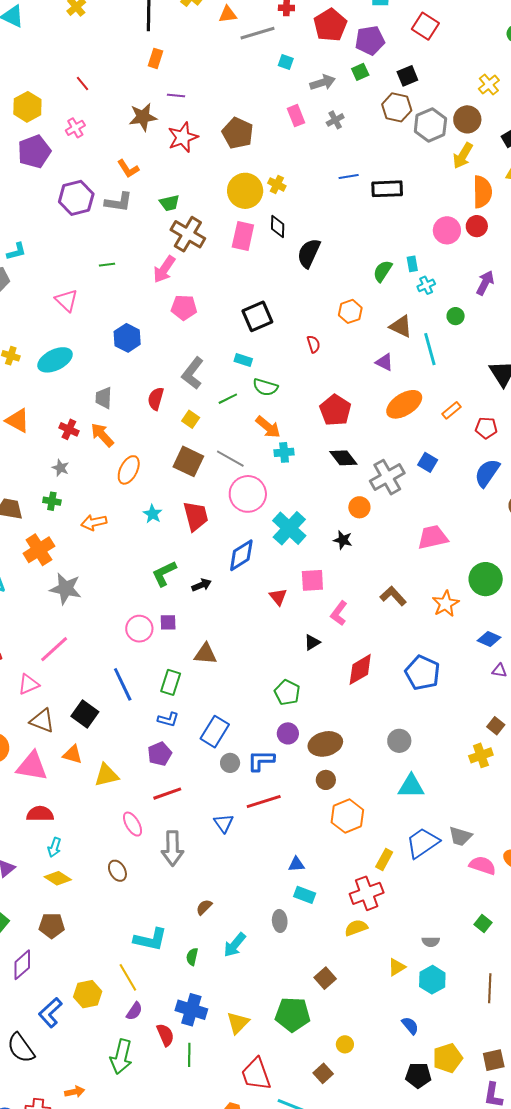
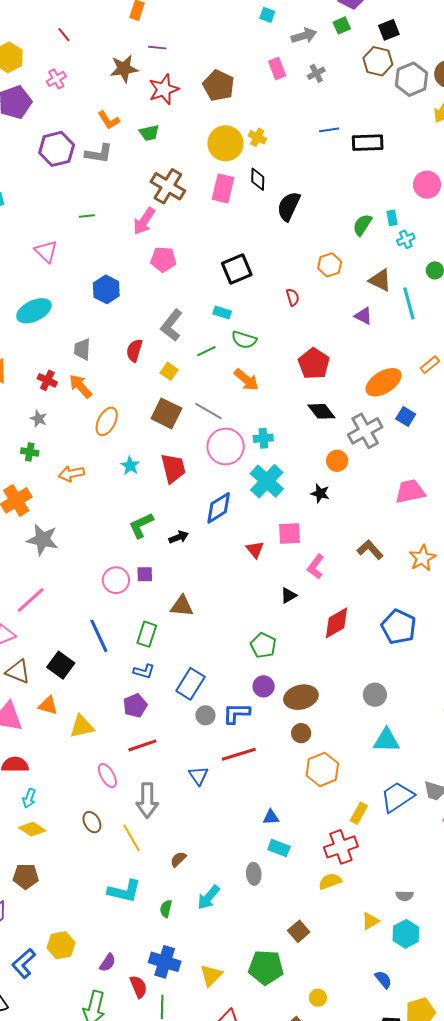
green trapezoid: (170, 203) -> (149, 133), moved
orange ellipse: (404, 404) -> (384, 382), moved
cyan cross: (284, 452) -> (263, 438), moved
yellow line: (128, 977) -> (131, 838), moved

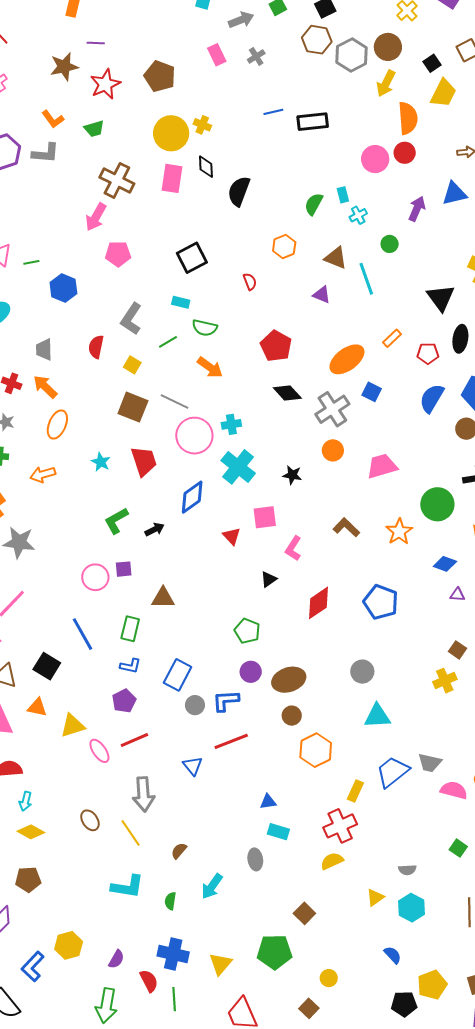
green line: (87, 216) -> (31, 262), moved
orange ellipse: (107, 421) -> (57, 425), moved
orange circle: (337, 461) -> (333, 450), moved
pink ellipse: (107, 776) -> (99, 751), moved

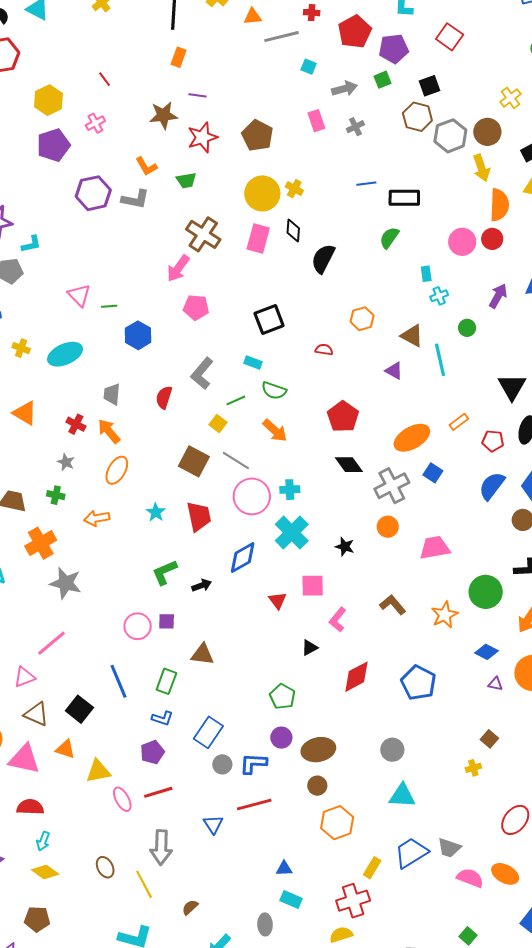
yellow arrow: (386, 83) -> (481, 168), turned -52
green semicircle: (314, 204) -> (389, 238), moved
red semicircle: (250, 282) -> (324, 350), turned -66
yellow square: (132, 365) -> (218, 423), moved
yellow cross: (445, 681) -> (473, 768), size x0.7

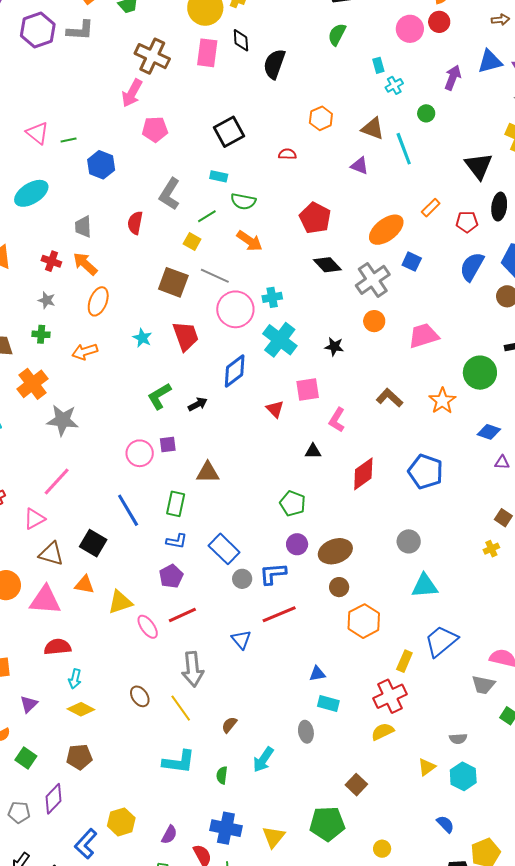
black triangle: (310, 648) -> (313, 451), turned 36
blue rectangle: (208, 732) -> (224, 549), turned -72
gray trapezoid: (449, 848) -> (483, 685), moved

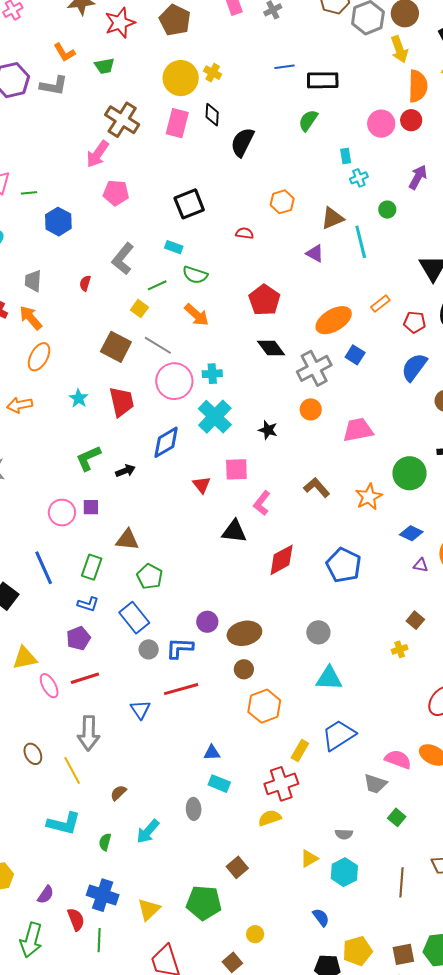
brown triangle: (373, 129) -> (332, 218), turned -50
red semicircle: (135, 223) -> (85, 283), size x0.7
black triangle: (313, 451) -> (234, 531), size x1.5
green pentagon: (293, 503) -> (150, 576), moved

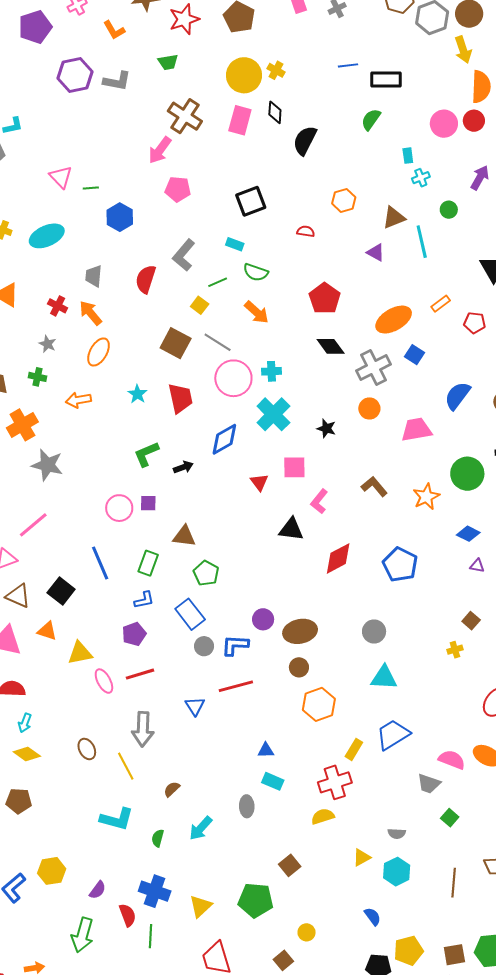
orange L-shape: (64, 52) -> (114, 30), moved
red semicircle: (85, 283) -> (146, 279), size x1.8
blue semicircle: (414, 367) -> (457, 396), moved
blue L-shape: (88, 604) -> (144, 600), turned -30

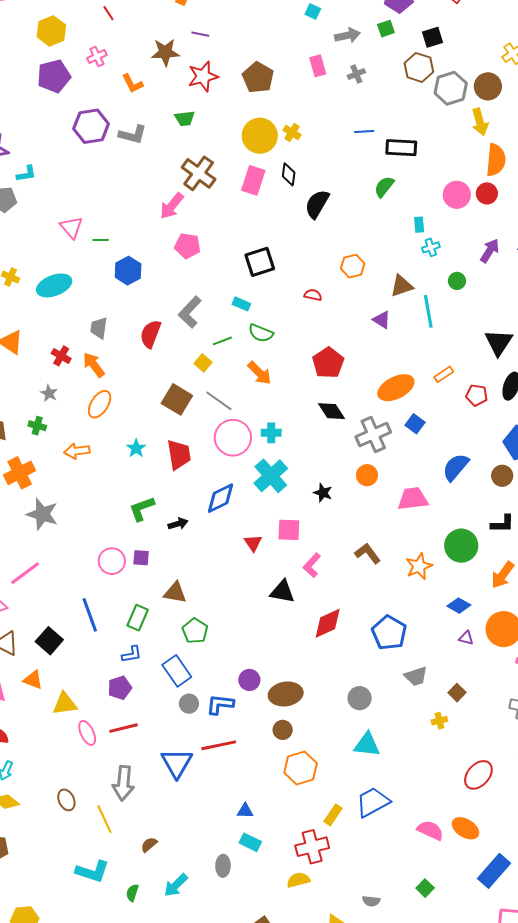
blue triangle: (195, 706) -> (177, 763), size x1.6
gray trapezoid: (429, 784) -> (416, 676), moved, turned -40

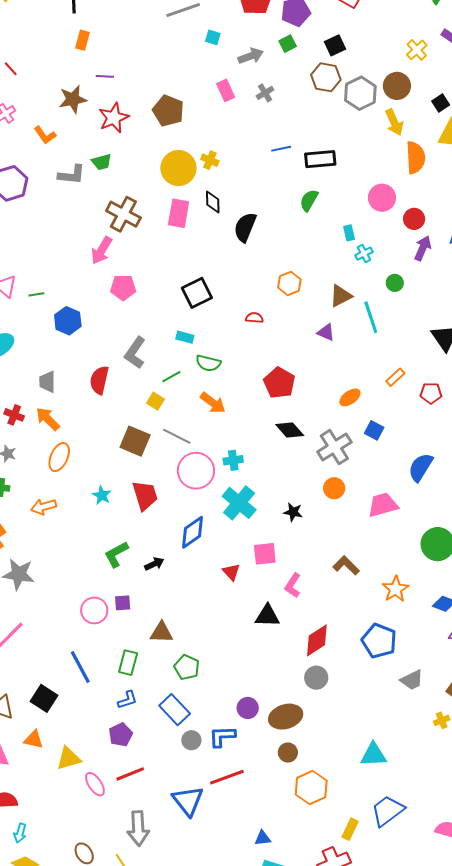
gray L-shape: (133, 135) -> (72, 175), moved
red circle: (487, 193) -> (414, 219), moved
orange ellipse: (396, 388) -> (350, 397), size x0.6
orange star: (419, 566) -> (396, 589), moved
gray circle: (360, 698) -> (316, 678), moved

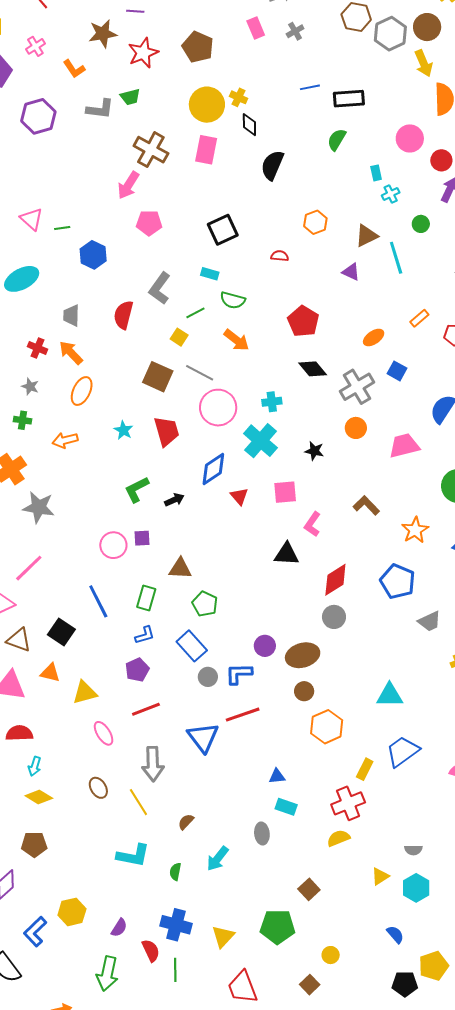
black diamond: (213, 202) -> (249, 125), moved
cyan cross: (233, 460) -> (272, 402), moved
red triangle: (231, 572) -> (239, 496), moved
pink ellipse: (95, 784) -> (104, 733), moved

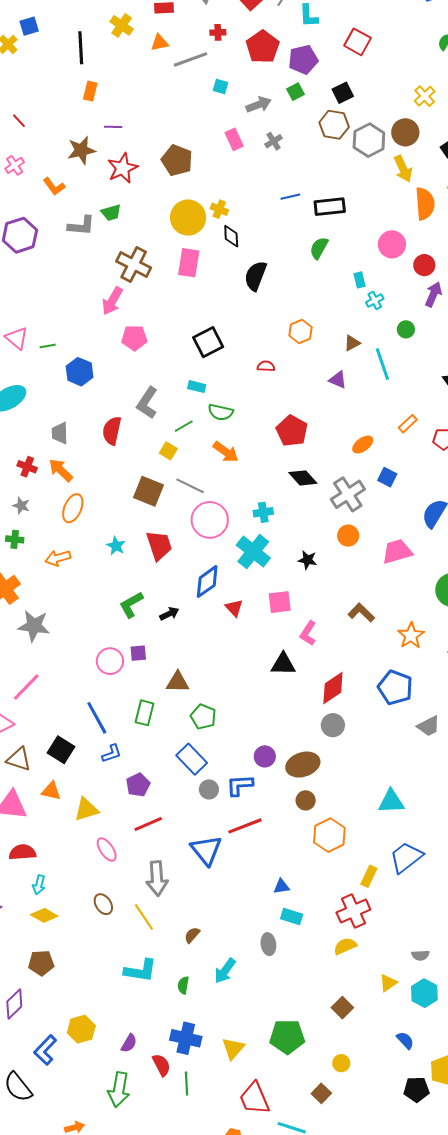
brown triangle: (366, 236) -> (352, 343), size x0.7
blue L-shape: (145, 635) -> (112, 753), moved
brown square: (309, 889) -> (342, 1008), moved

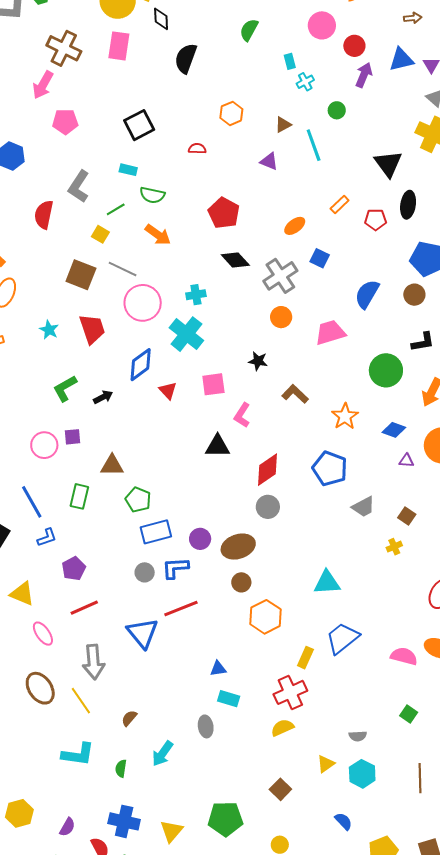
black star: (307, 560) -> (258, 361), moved
blue rectangle: (192, 759) -> (156, 532), moved, turned -60
yellow triangle: (86, 809) -> (22, 594), turned 40
brown ellipse: (103, 904) -> (40, 688), size x1.5

